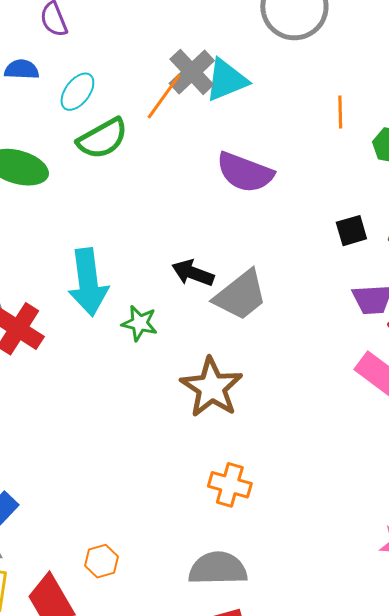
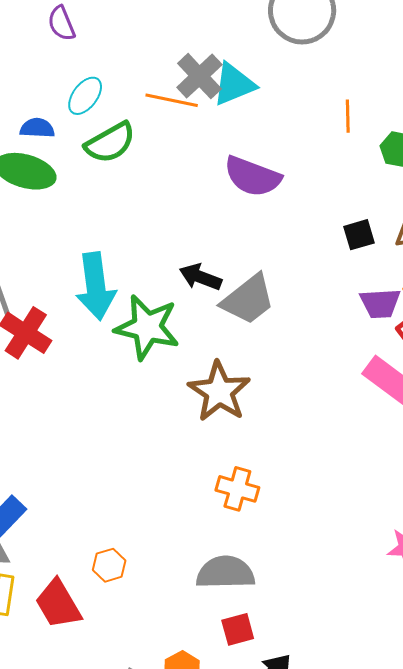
blue semicircle: (22, 70) -> (37, 128), moved
orange line: (164, 96) -> (172, 100), turned 66
green star: (140, 323) -> (147, 327), size x1.8

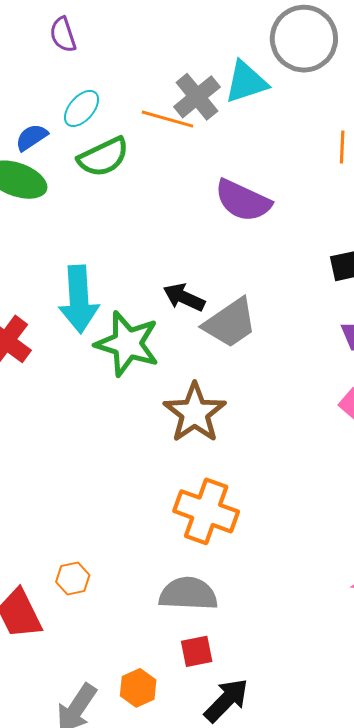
cyan triangle: (234, 84) -> (246, 82), moved
blue semicircle: (37, 128) -> (32, 137), turned -40
orange cross: (237, 489) -> (206, 511), size x1.5

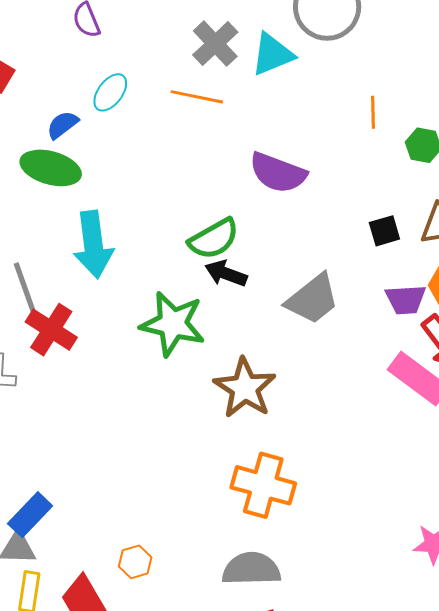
gray cross: (197, 97) -> (215, 44), moved
green semicircle: (103, 157) -> (214, 239), moved
cyan arrow: (79, 299) -> (93, 245), moved
gray trapezoid: (230, 323) -> (313, 299), moved

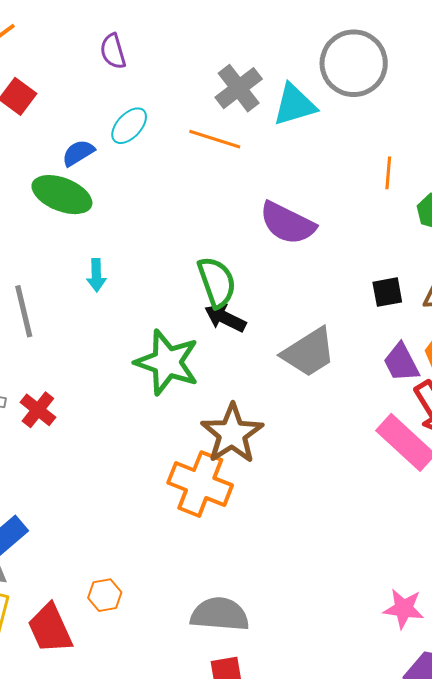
green semicircle: (214, 239) -> (217, 282), turned -86
cyan arrow: (93, 245) -> (96, 275), size x0.5
purple trapezoid: (406, 299) -> (401, 363), turned 60
red cross: (51, 330) -> (38, 410), moved, size x0.7
orange cross: (263, 485) -> (200, 484), moved

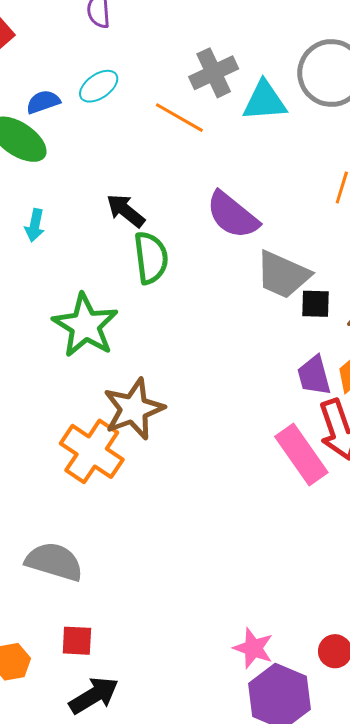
black arrow: (225, 318) -> (126, 211), moved
gray trapezoid: (309, 352) -> (283, 275), moved, turned 44
pink star: (404, 609) -> (253, 648), moved
gray semicircle: (220, 614) -> (54, 562), moved

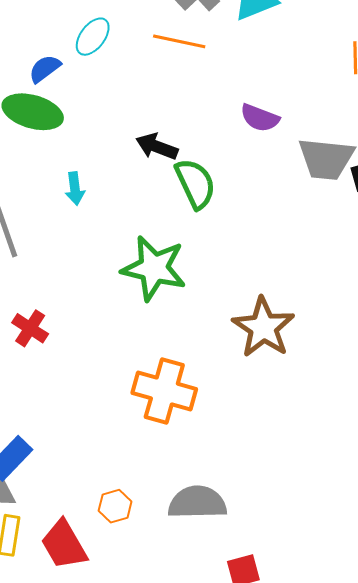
purple semicircle: (232, 215) -> (260, 118), size x0.7
brown star: (134, 409) -> (263, 327), moved
orange cross: (92, 451) -> (164, 391), moved

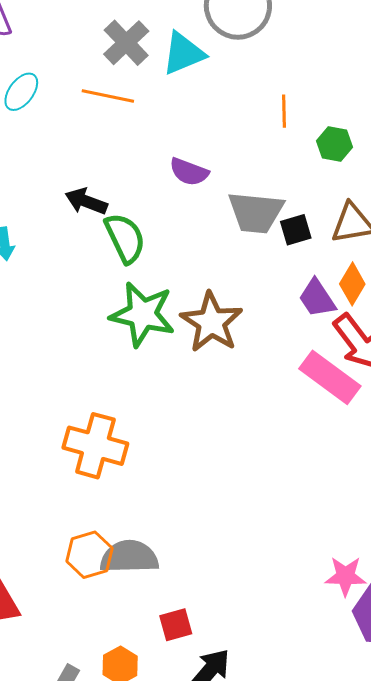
green star: (154, 268) -> (143, 314), moved
brown star: (263, 327) -> (211, 322), moved
orange hexagon: (115, 506) -> (89, 555), moved, size x1.4

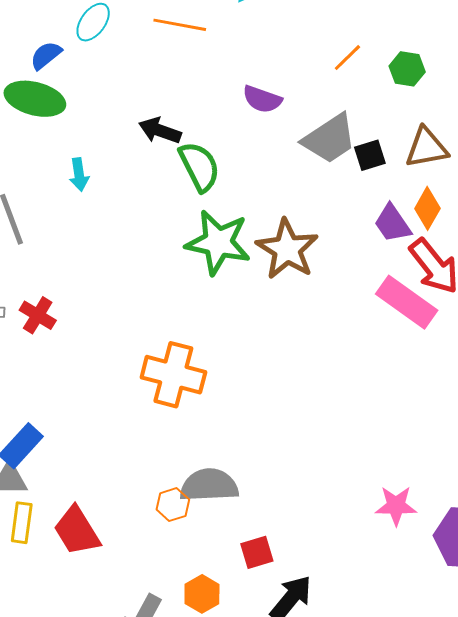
orange line: (284, 111) -> (347, 58), moved, turned 48
gray trapezoid: (256, 212) -> (330, 139), turned -38
orange hexagon: (89, 555) -> (173, 505), moved, size x0.7
pink star: (345, 576) -> (396, 506), moved

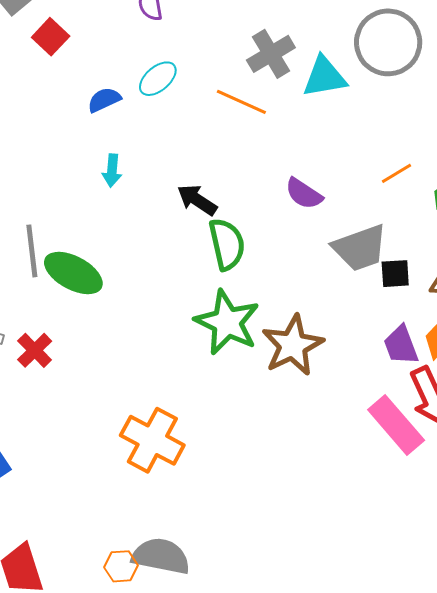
green ellipse: (35, 99) -> (73, 273), moved
cyan arrow: (79, 174) -> (112, 171), moved

